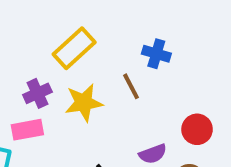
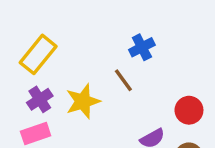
yellow rectangle: (74, 48) -> (38, 54), moved
blue cross: (156, 54) -> (142, 47), turned -35

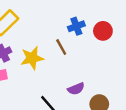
red circle: (189, 110) -> (103, 31), moved

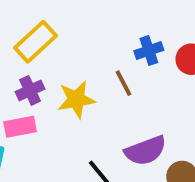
purple semicircle: (76, 89) -> (145, 151), size x1.5

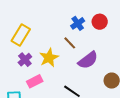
pink rectangle: (20, 127) -> (35, 81), moved
purple semicircle: (145, 151) -> (88, 60), moved

